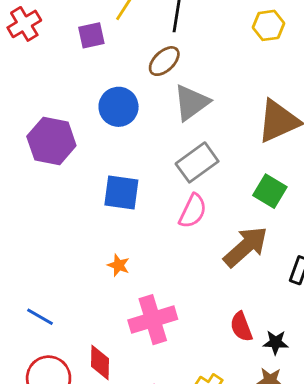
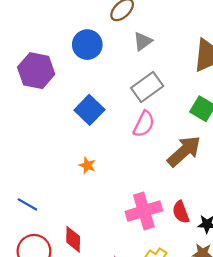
gray triangle: (191, 102) -> (143, 41), size x0.7
blue square: (121, 192) -> (89, 110), turned 36
pink cross: (153, 320) -> (144, 211), moved

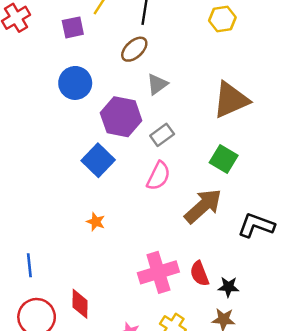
blue circle: (87, 45) -> (75, 83), moved
purple hexagon: (36, 71) -> (121, 117), moved
gray rectangle: (147, 87) -> (162, 135), size x0.7
blue line: (27, 204) -> (29, 265), turned 54

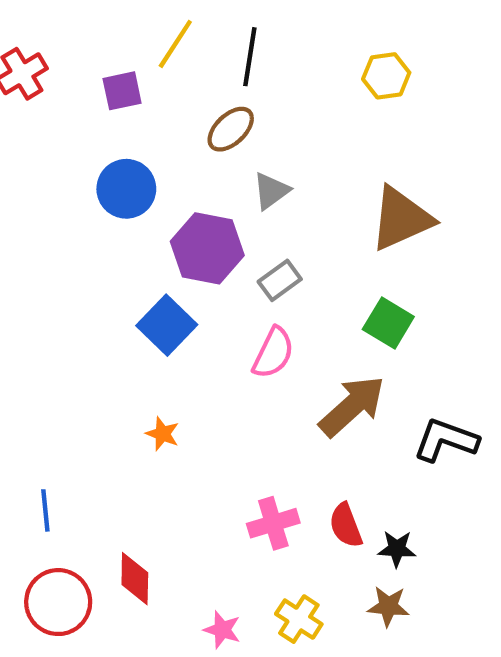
pink cross: (158, 272) -> (273, 523), size x0.7

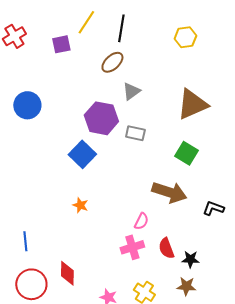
blue circle: (126, 189) -> (27, 105), moved
gray rectangle: (280, 280) -> (135, 133), turned 48
pink semicircle: (273, 353) -> (141, 221), moved, size x0.7
brown arrow: (352, 406) -> (169, 192), turned 60
black L-shape: (446, 440) -> (213, 208), size x0.7

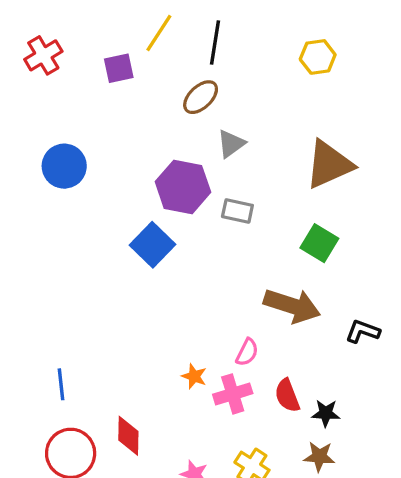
orange star: (80, 205) -> (194, 376), moved

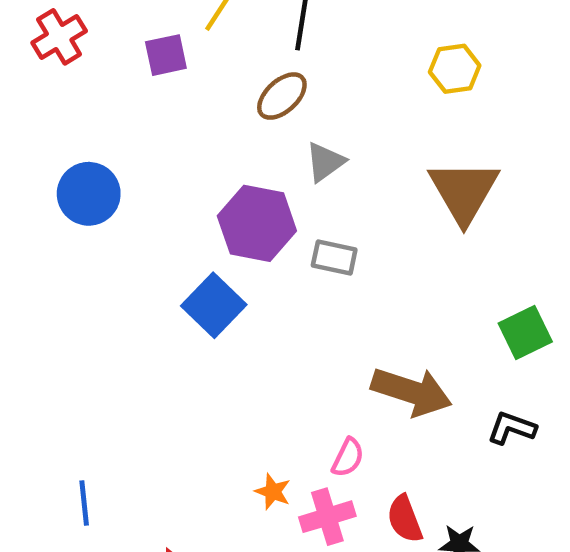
yellow hexagon: (318, 57) -> (455, 69), moved
brown triangle: (329, 164) -> (464, 192), turned -36
green square: (319, 243) -> (525, 333), moved, turned 33

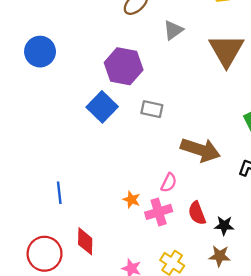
gray triangle: (325, 162) -> (173, 30), moved
gray rectangle: (334, 257) -> (152, 109), moved
blue line: (84, 503) -> (59, 193), moved

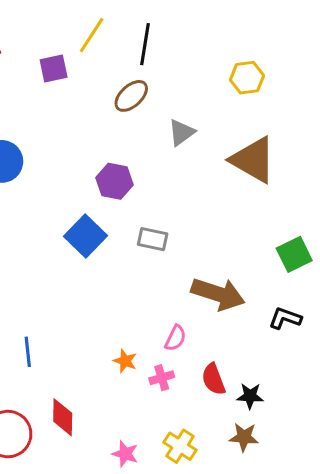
brown triangle: (226, 50) -> (253, 160), turned -30
purple hexagon: (124, 66) -> (114, 181), size x0.7
pink cross: (159, 212) -> (162, 378), size x0.7

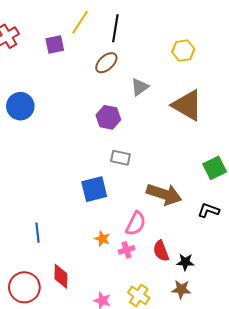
purple hexagon: (114, 181) -> (108, 117), moved
blue square: (86, 236) -> (94, 189), moved, turned 32
pink semicircle: (175, 338) -> (136, 224), size x1.4

